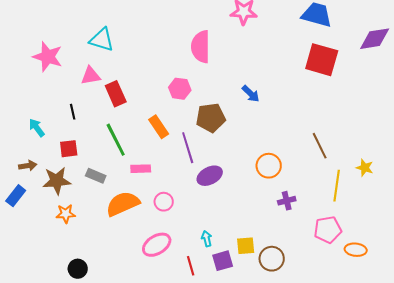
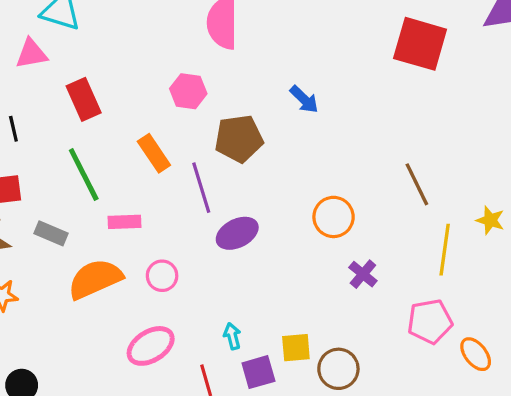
pink triangle: (91, 76) -> (31, 54), moved
purple cross: (287, 201) -> (363, 274), turned -36
orange ellipse: (356, 250) -> (476, 354), turned 45

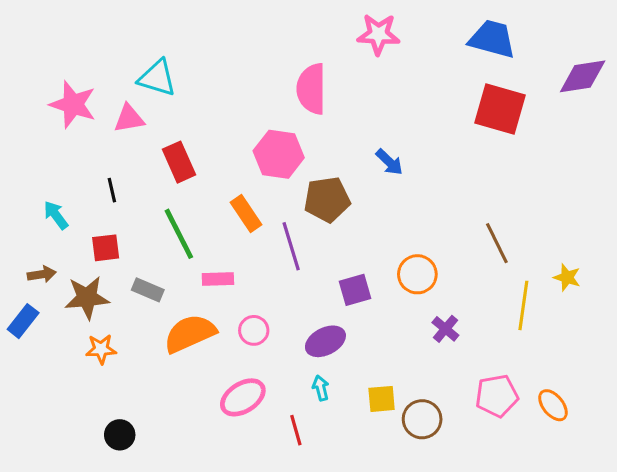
pink hexagon: (188, 91) -> (279, 154), size x1.4
purple ellipse: (237, 233) -> (325, 341), moved
pink pentagon: (430, 321) -> (497, 396), moved
purple square: (258, 372) -> (355, 290), moved

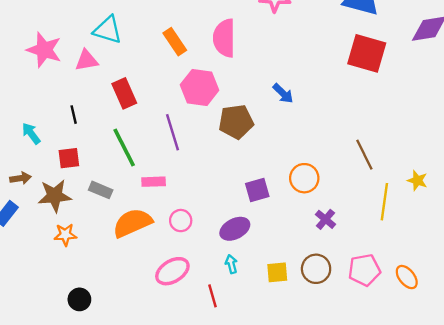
orange rectangle: (246, 214) -> (175, 42), moved
purple line: (291, 246) -> (172, 132), moved
brown circle: (422, 419) -> (316, 269), moved

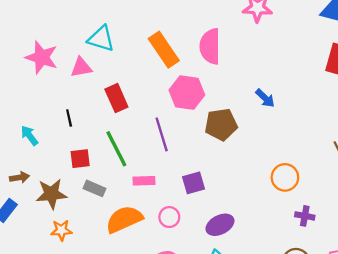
orange rectangle: (175, 42) -> (164, 50), size x1.4
red square: (69, 158) -> (80, 159), moved
purple square: (257, 190) -> (194, 183), moved
purple cross: (325, 219) -> (305, 216), turned -30

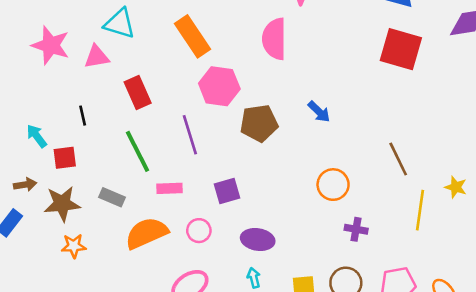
pink semicircle: (210, 46) -> (274, 39), moved
blue arrow: (265, 98) -> (319, 112), moved
red square: (80, 159) -> (65, 158), moved
purple ellipse: (220, 225) -> (258, 240), turned 36

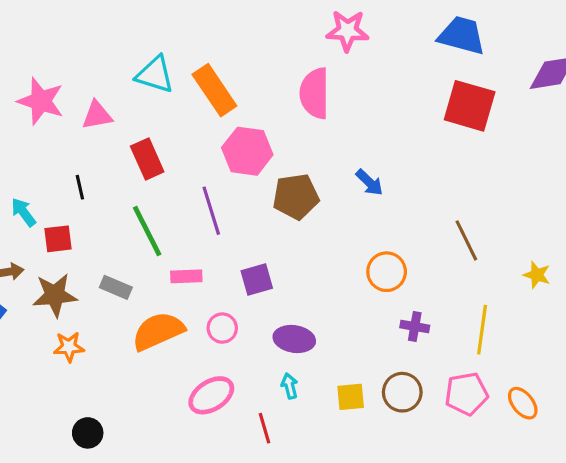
cyan triangle: (120, 24) -> (155, 75), moved
yellow line: (420, 210) -> (482, 330), moved

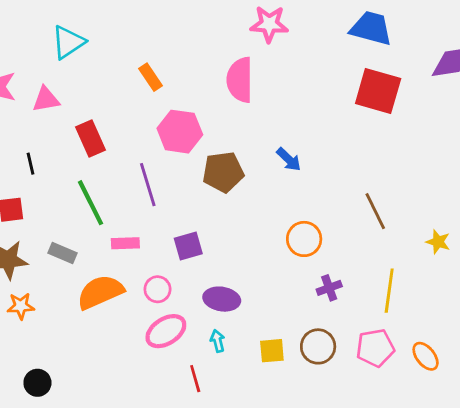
cyan triangle: (155, 75) -> (68, 42), moved, turned -51
orange rectangle: (214, 90) -> (151, 77), size x0.6
purple cross: (415, 326) -> (329, 288), turned -30
pink ellipse: (211, 395) -> (166, 331), moved

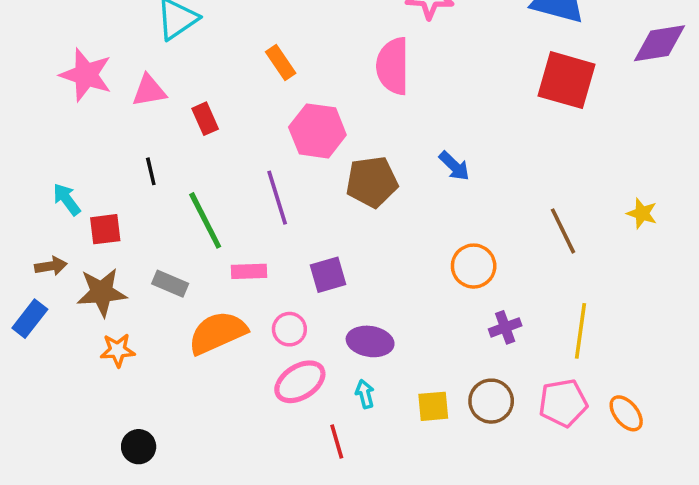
red rectangle: (91, 138) -> (205, 119), moved, size x0.7
black line: (30, 164) -> (151, 171), moved
yellow star: (438, 242) -> (642, 213), moved

